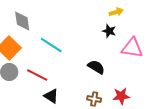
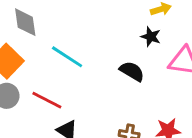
black semicircle: (96, 67) -> (132, 71), moved

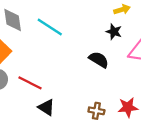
cyan line: (67, 57) -> (50, 27), moved

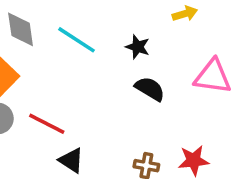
black star: (114, 32) -> (138, 47), moved

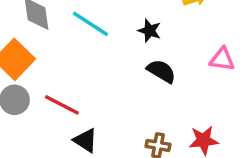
pink triangle: (213, 77) -> (222, 59), size x0.7

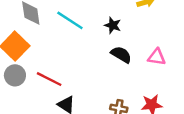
pink triangle: (222, 59) -> (157, 57), moved

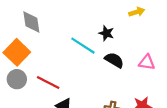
cyan line: (70, 20) -> (83, 46), moved

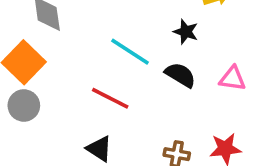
black star: (106, 33) -> (186, 32), moved
red line: (48, 83) -> (110, 98), moved

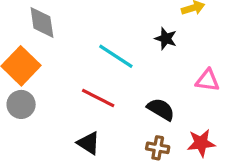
black semicircle: (180, 75) -> (161, 109), moved

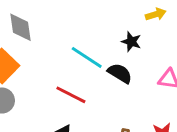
black semicircle: (161, 109) -> (120, 73), moved

